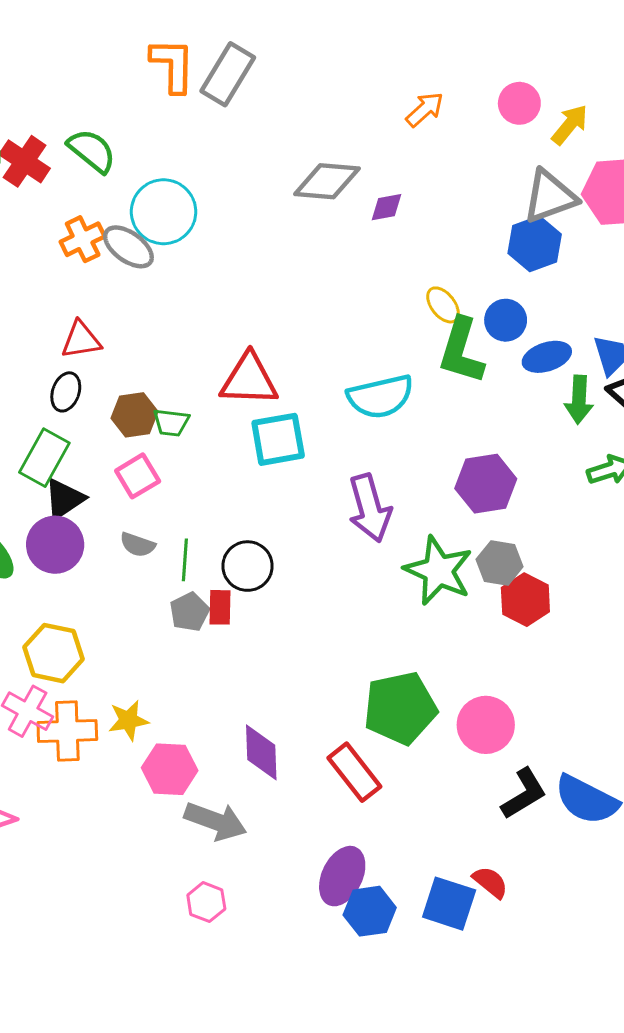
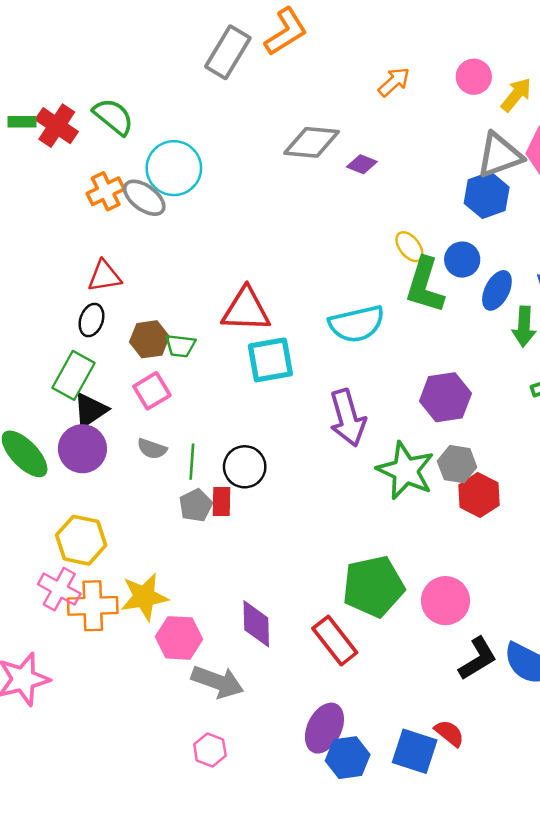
orange L-shape: (173, 65) -> (286, 32), moved, turned 57
purple diamond: (386, 207) -> (362, 164), turned 32
blue ellipse: (547, 357) -> (497, 290), turned -45
yellow star: (128, 720) -> (144, 597), size x1.4

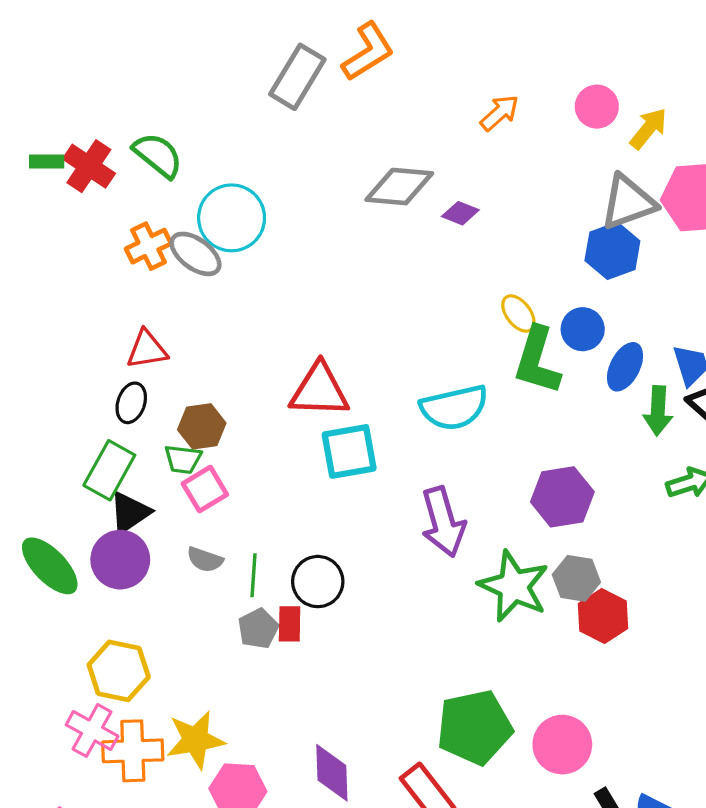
green trapezoid: (180, 346) -> (183, 459), moved

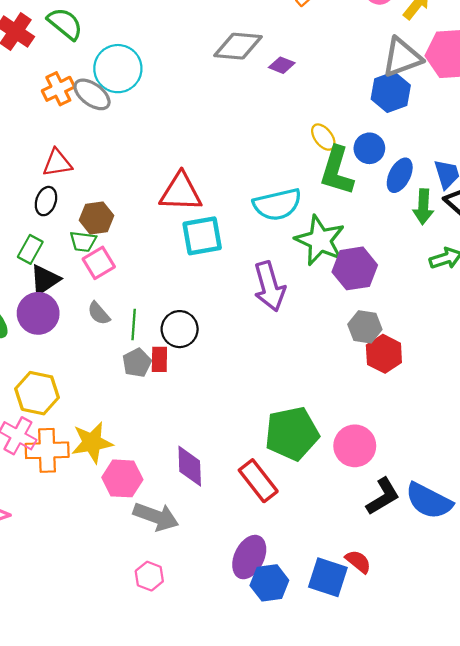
green rectangle: (109, 470) -> (30, 249), size x0.7
gray semicircle: (205, 560) -> (99, 313), turned 30
green star: (514, 586) -> (320, 240), moved

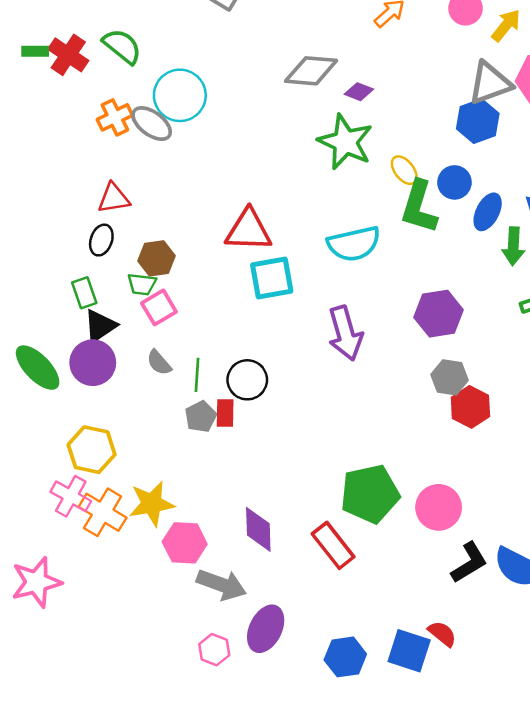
green star: (320, 240) -> (345, 142), moved
green rectangle: (30, 249) -> (84, 293), turned -48
orange cross: (47, 450) -> (103, 512), turned 33
purple ellipse: (249, 557) -> (266, 629), moved

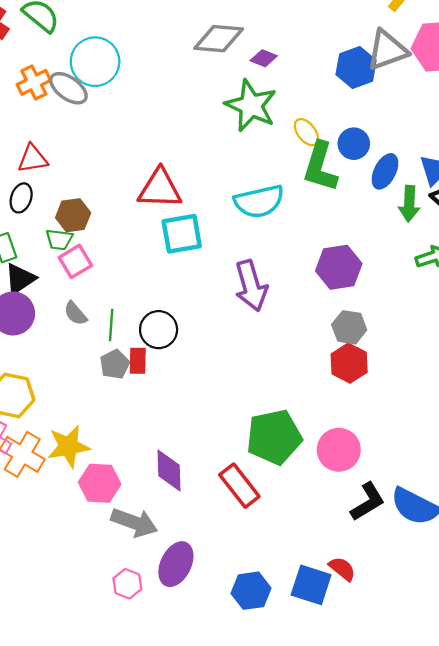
blue hexagon: (478, 121) -> (356, 67), moved
red hexagon: (470, 407) -> (349, 363), moved

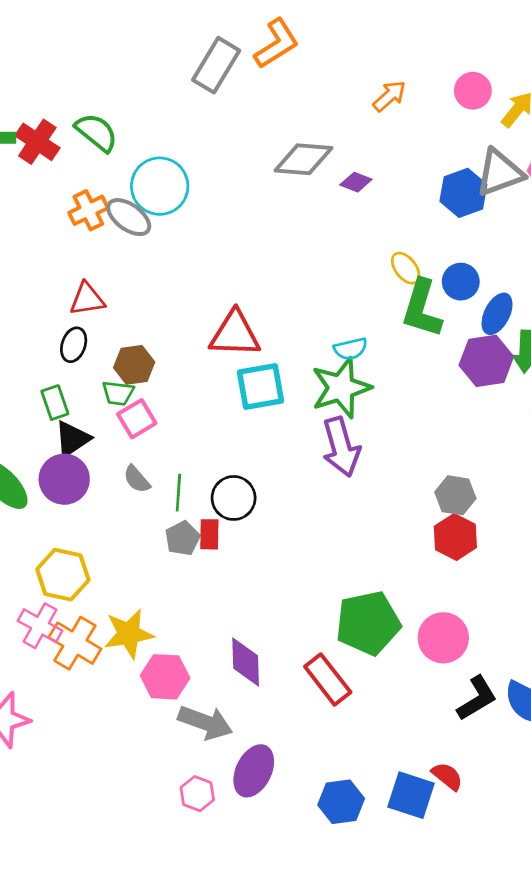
green star: (251, 106) -> (341, 388), moved, turned 30
cyan semicircle: (259, 201) -> (351, 349), size x0.6
purple hexagon: (339, 267) -> (486, 361), moved

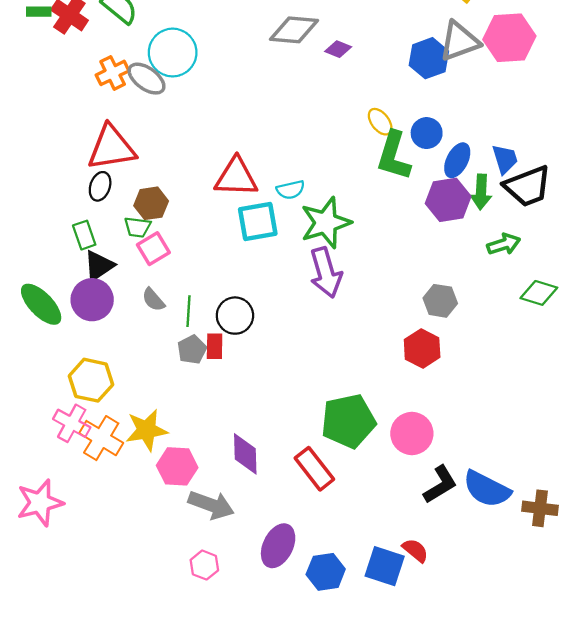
red triangle: (87, 299) -> (111, 148), size x1.6
cyan semicircle: (351, 349) -> (291, 190), moved
gray hexagon: (455, 495) -> (440, 301), moved
purple ellipse: (254, 771) -> (278, 546), moved

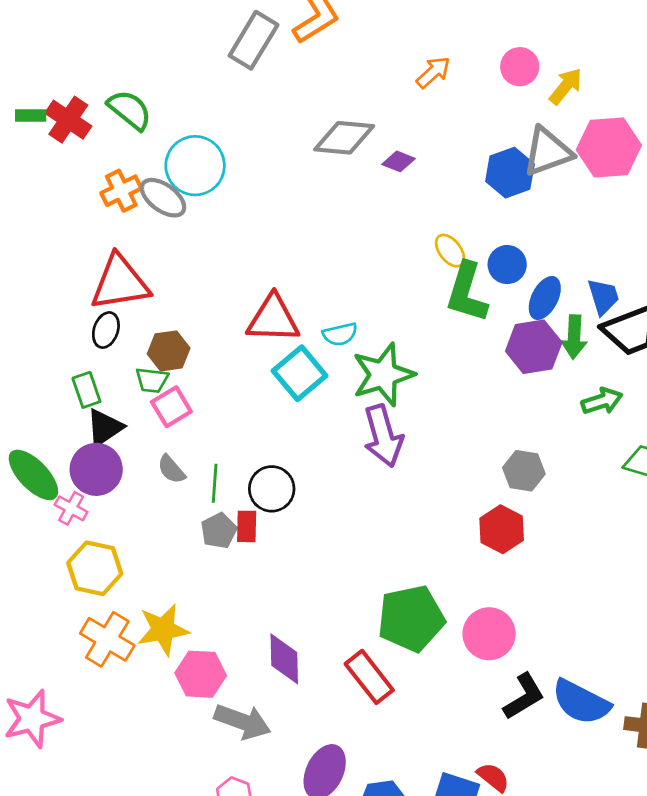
cyan square: (258, 221) -> (300, 373), turned -30
pink cross: (72, 423) -> (71, 508), moved, size x0.7

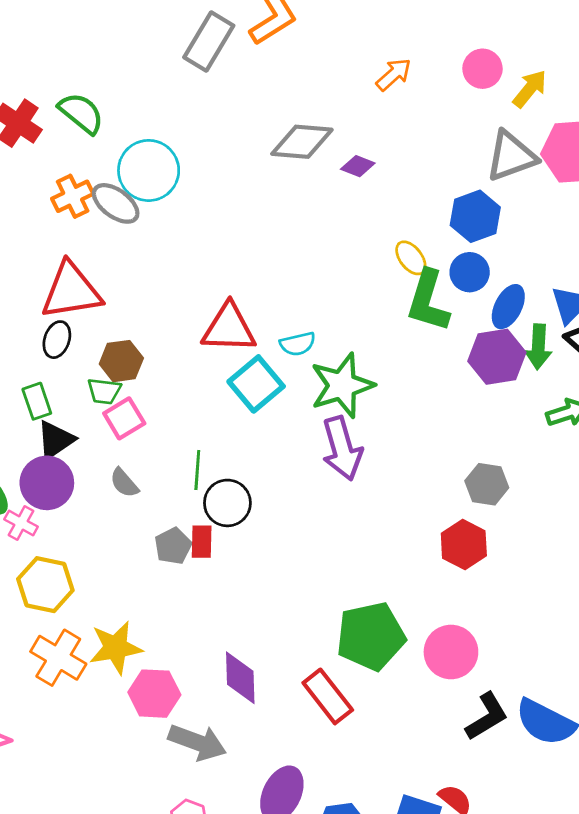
blue hexagon: (510, 173) -> (475, 216), moved
green line: (215, 483) -> (197, 470), moved

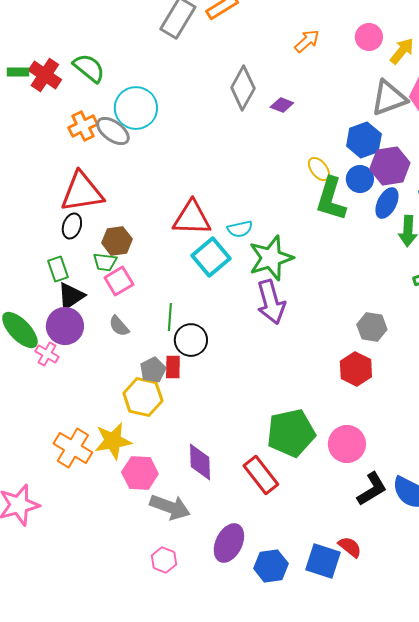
gray diamond: (302, 142) -> (243, 88), turned -66
purple hexagon: (497, 357) -> (390, 166), moved
yellow hexagon: (45, 585) -> (143, 397), moved

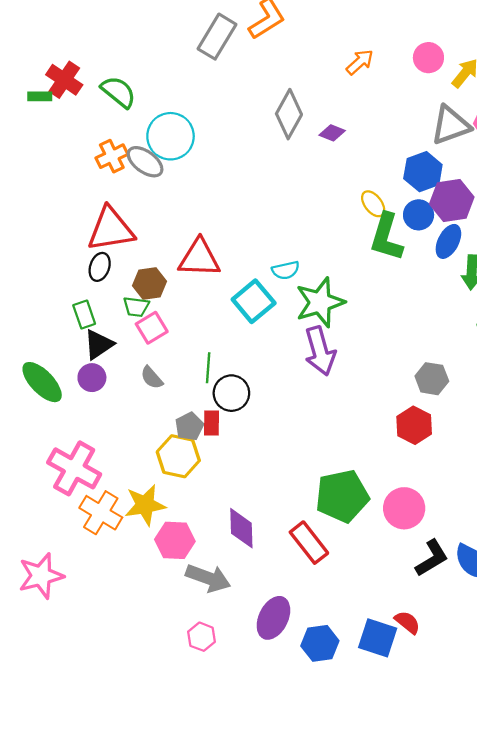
red cross: (45, 75) -> (64, 80), moved
red triangle: (192, 218) -> (199, 258), moved
purple circle: (65, 326) -> (92, 378), size x0.7
pink cross: (47, 354) -> (74, 468), moved, size x2.0

